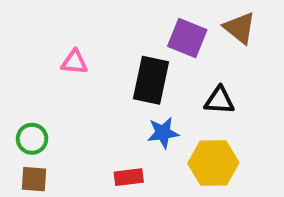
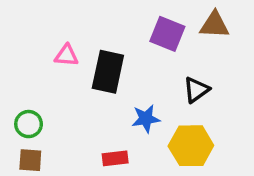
brown triangle: (240, 28) -> (214, 25), turned -36
black rectangle: (151, 80) -> (108, 72), moved
black triangle: (219, 100) -> (196, 90), turned -40

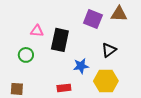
green circle: (29, 124) -> (26, 55), moved

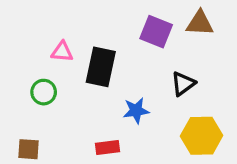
yellow hexagon: (106, 81) -> (202, 136), moved

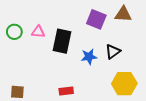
green circle: (44, 92) -> (14, 32), moved
blue star: (136, 111) -> (89, 57), moved

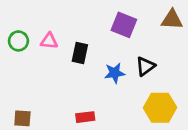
brown triangle: (123, 14) -> (172, 20), moved
black rectangle: (62, 41) -> (80, 53), size x0.7

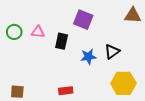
purple square: (124, 25) -> (83, 20), moved

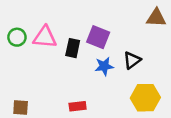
purple square: (83, 20) -> (98, 37), moved
pink triangle: (38, 32) -> (45, 37), size x1.5

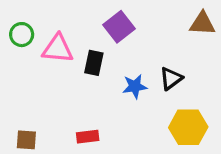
green circle: (17, 37) -> (22, 35), moved
purple square: (98, 37) -> (119, 27), moved, turned 30
red rectangle: (78, 106) -> (88, 137), moved

